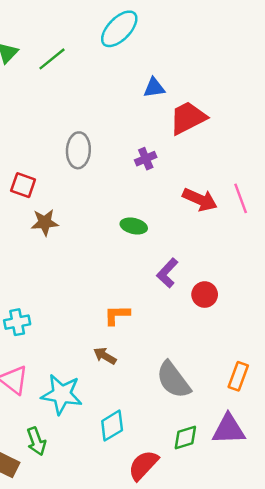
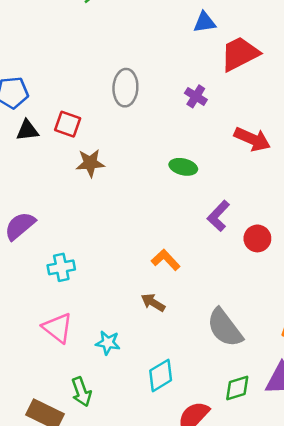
purple cross: (146, 159) -> (196, 96), turned -35
orange L-shape: (117, 315) -> (166, 260), turned 48
cyan star: (62, 394) -> (108, 343), size x0.6

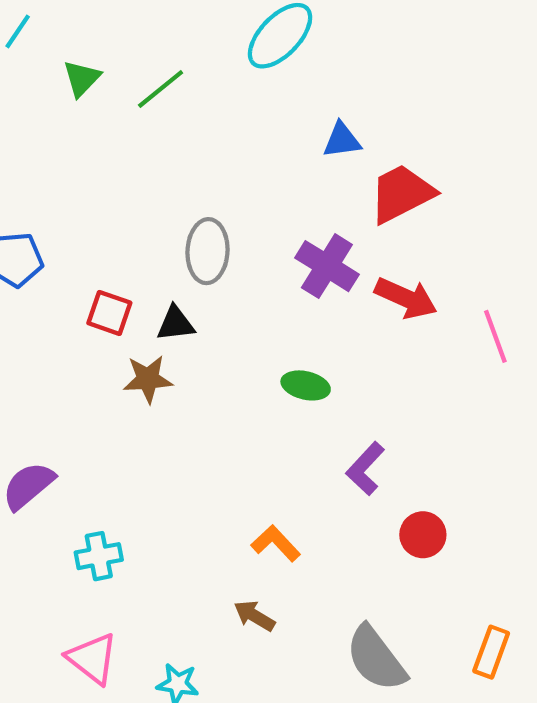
purple cross: (196, 96) -> (327, 266), size x1.6
black triangle: (27, 130) -> (176, 324), moved
red arrow: (252, 139) -> (406, 298), moved
red circle: (257, 238) -> (423, 535), moved

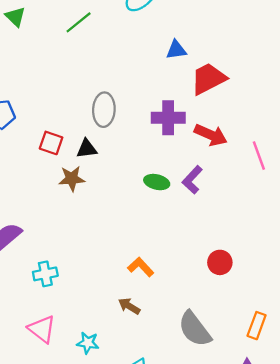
green triangle: (82, 78) -> (15, 17), moved, turned -30
purple cross: (327, 266) -> (168, 118), turned -32
purple L-shape: (365, 469) -> (192, 180), moved

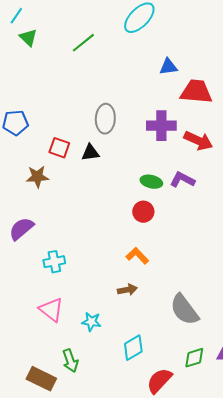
red trapezoid: (208, 79) -> (196, 92), turned 32
brown star: (72, 179) -> (37, 177), moved
purple L-shape: (192, 180) -> (182, 180), turned 75
red circle: (220, 262) -> (143, 212), moved
brown arrow: (129, 306) -> (127, 290), turned 138

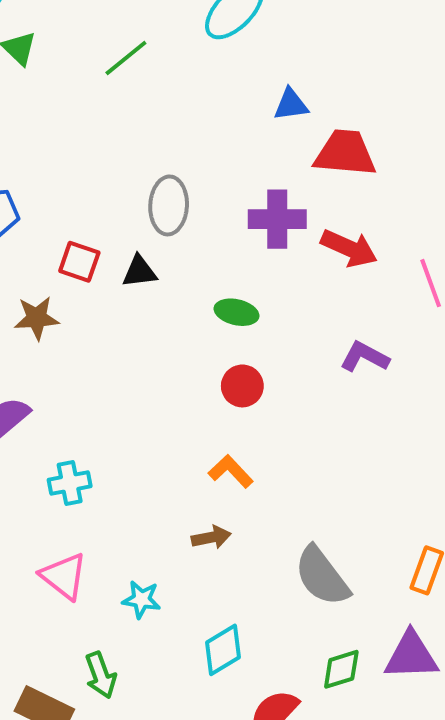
purple L-shape: (182, 180) -> (365, 357), moved
green ellipse: (151, 182) -> (237, 312), moved

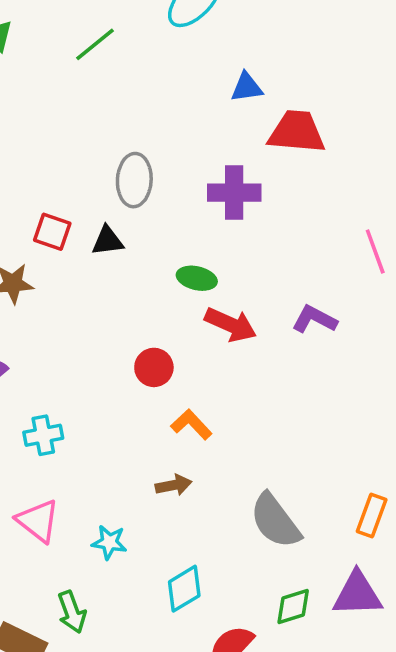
red arrow: (349, 248) -> (231, 325), moved
red circle: (242, 386) -> (154, 367), moved

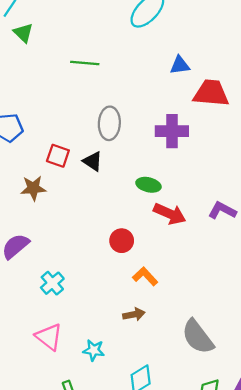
green line: (95, 44) -> (85, 63), moved, turned 44
black triangle: (108, 241) -> (93, 161), turned 40
cyan cross: (43, 435) -> (52, 283), turned -30

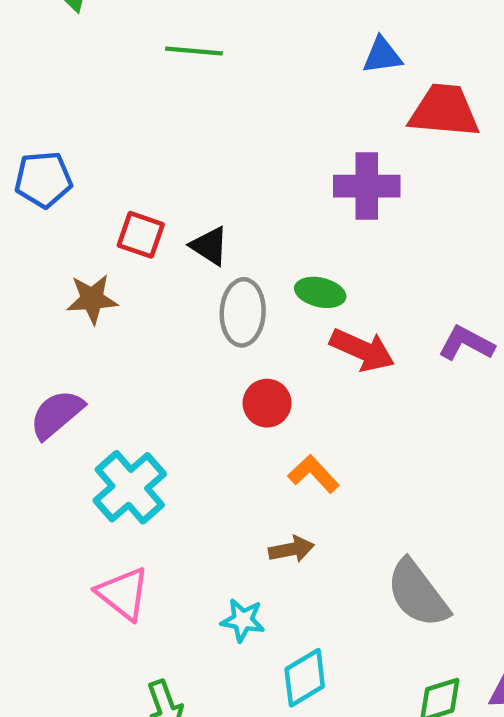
gray ellipse: (109, 123) -> (243, 312), moved
cyan cross: (52, 283) -> (130, 487), size x1.5
cyan star: (94, 350) -> (243, 620), moved

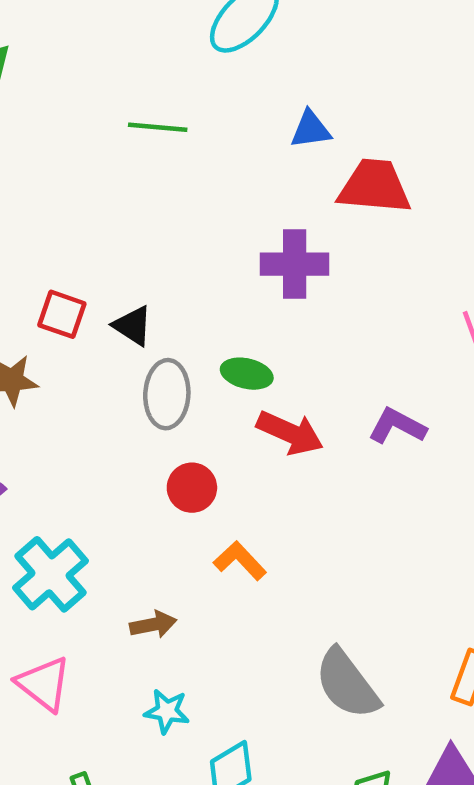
green line: (194, 51) -> (158, 127), moved
brown arrow: (291, 549) -> (153, 625), moved

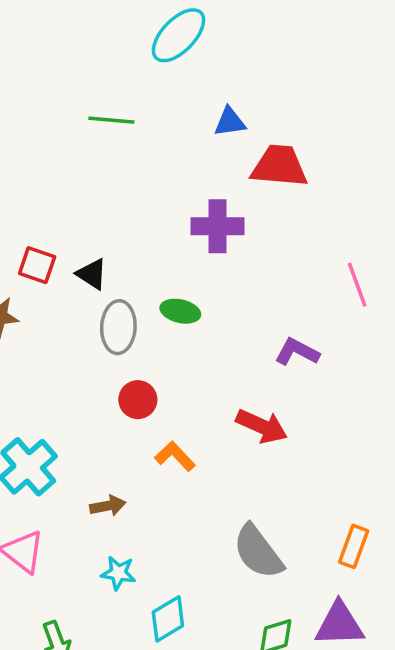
red arrow: (290, 433) -> (262, 426), moved

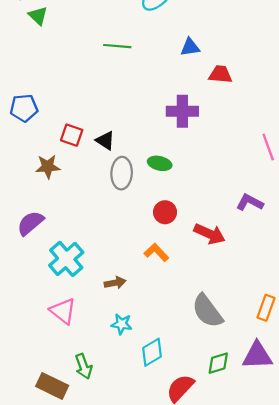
red trapezoid: (279, 166) -> (220, 74), size x0.7
purple L-shape: (297, 352) -> (250, 202), moved
red circle: (138, 400) -> (165, 212), moved

